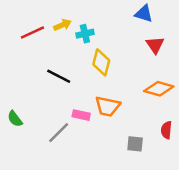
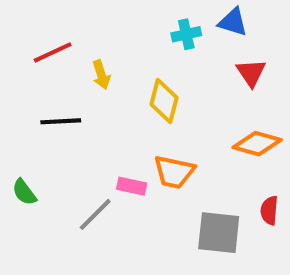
yellow arrow: (62, 25) -> (101, 75), moved, turned 96
cyan cross: (85, 34) -> (186, 34), moved
black line: (59, 76) -> (61, 121), moved, turned -30
gray square: (135, 144) -> (219, 233), size x1.6

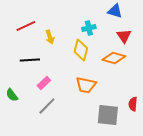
cyan cross: (186, 34) -> (89, 28), moved
orange diamond: (257, 144) -> (114, 58), moved
pink rectangle: (132, 186) -> (44, 83), moved, turned -56

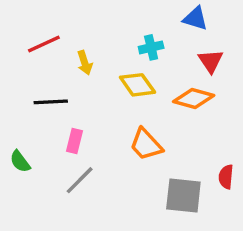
yellow diamond: (81, 50) -> (137, 85), turned -50
pink rectangle: (44, 83) -> (75, 141), turned -32
orange trapezoid: (86, 85) -> (146, 144), turned 35

